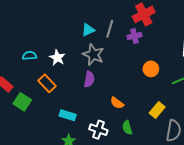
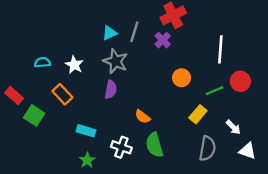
purple cross: (134, 36) -> (163, 40), turned -32
yellow rectangle: (157, 110) -> (198, 114), moved
green semicircle: (127, 128) -> (154, 145), size x1.5

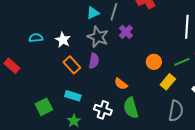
purple cross: (163, 40) -> (126, 32), moved
orange circle: (181, 78) -> (154, 62), moved
orange rectangle: (62, 94) -> (72, 65), moved
green square: (34, 115) -> (44, 107), moved, turned 30

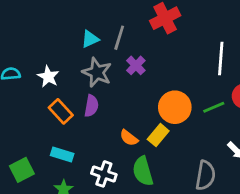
orange circle: (154, 62) -> (175, 107), size x1.5
yellow rectangle: (168, 82) -> (158, 135), moved

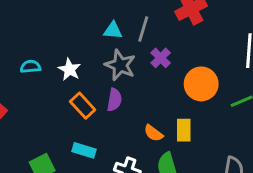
cyan triangle: (90, 39) -> (113, 30), turned 30
orange circle: (175, 107) -> (201, 84), moved
yellow rectangle: (158, 135) -> (184, 130), turned -40

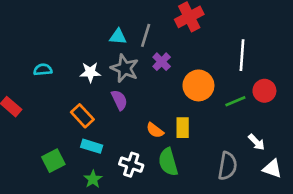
white star: (70, 69) -> (90, 72), moved, turned -30
purple semicircle: (114, 100) -> (119, 100), turned -36
orange rectangle: (83, 106) -> (82, 116), moved

